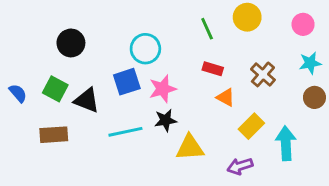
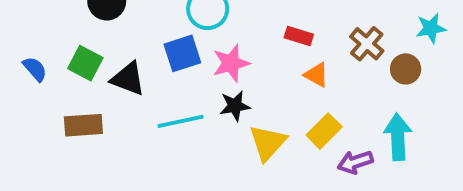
brown circle: (314, 97) -> (406, 69), moved
yellow rectangle: (251, 126) -> (324, 131), moved
yellow triangle: (190, 148) -> (268, 143), turned -44
purple arrow: (240, 166) -> (355, 162), moved

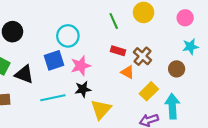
brown cross: (367, 44) -> (142, 56), moved
yellow rectangle: (324, 131) -> (149, 91), moved

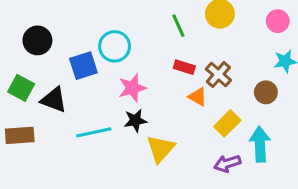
blue square: (54, 60) -> (83, 66), moved

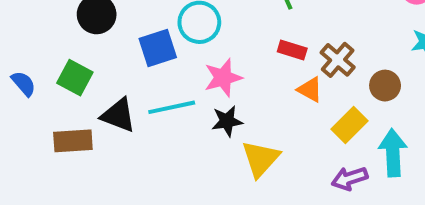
brown circle: (266, 92) -> (385, 86), moved
black triangle: (54, 100) -> (118, 115), moved
cyan line: (94, 132) -> (172, 107), moved

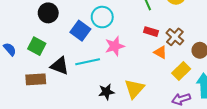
blue square: (158, 48) -> (80, 31), turned -36
black star: (227, 121) -> (106, 92), moved

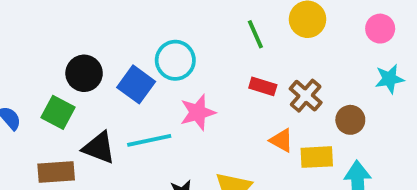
black circle: (48, 13) -> (84, 73), moved
orange triangle: (160, 52) -> (281, 140), moved
yellow rectangle: (181, 71) -> (317, 157), turned 42

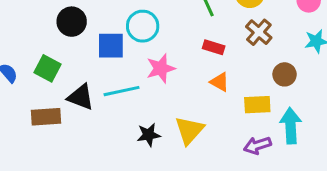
black circle: (84, 73) -> (72, 22), moved
blue square: (136, 84) -> (111, 46), turned -36
brown cross: (306, 96) -> (259, 32), moved
orange triangle: (281, 140) -> (220, 82), moved

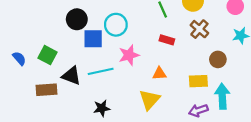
black circle: (72, 22) -> (77, 19), moved
orange triangle: (220, 82) -> (159, 74), moved, turned -32
black star: (149, 135) -> (102, 108), moved

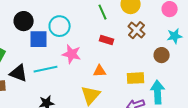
pink star: (129, 55) -> (72, 54), turned 30
brown circle: (218, 59) -> (162, 55), moved

